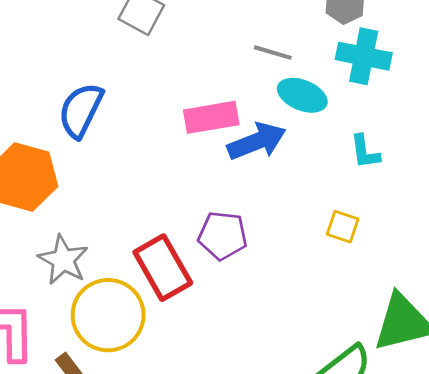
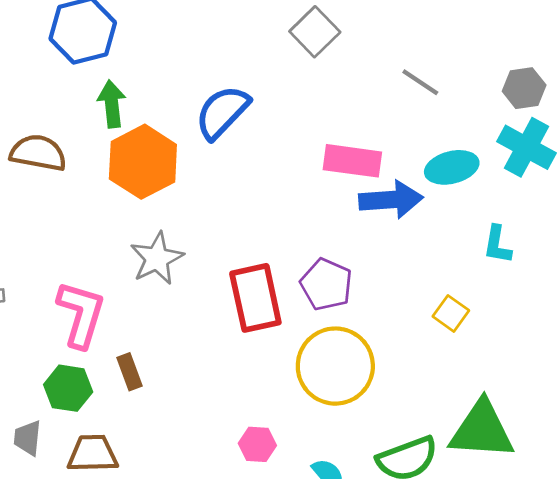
gray line: (273, 53) -> (420, 82), moved
cyan ellipse: (302, 95) -> (452, 167), turned -54
yellow circle: (108, 315) -> (335, 366), moved

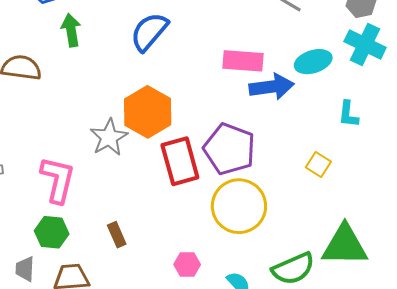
orange hexagon: (143, 162) -> (148, 112), moved
purple pentagon: (326, 284) -> (229, 149), size x1.4
brown rectangle: (129, 372) -> (117, 235), moved

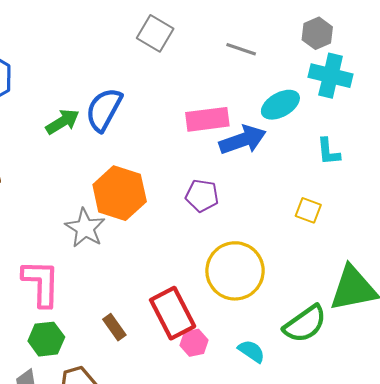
green arrow: (71, 30) -> (62, 122), moved, turned 80
purple pentagon: (229, 149) -> (202, 196), moved, size x0.6
red rectangle: (180, 161) -> (173, 313), moved

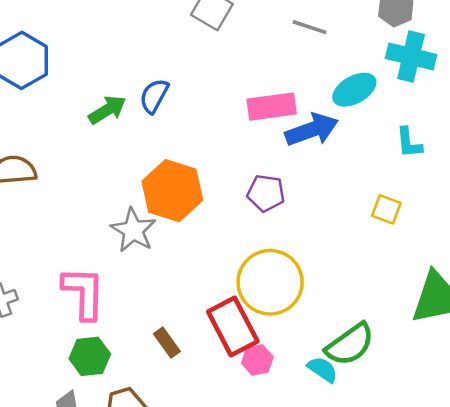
blue semicircle: (104, 110) -> (154, 96), size x0.7
yellow circle: (235, 271) -> (270, 282), moved
green semicircle: (305, 324) -> (350, 344), moved

